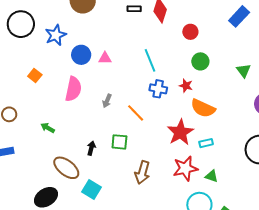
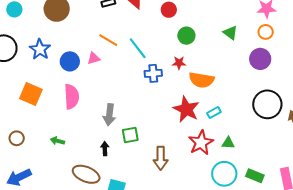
orange square: (35, 76) -> (31, 94), size x1.6
gray arrow: (107, 101) -> (109, 115), moved, size x1.5
orange line: (136, 113) -> (108, 40), moved

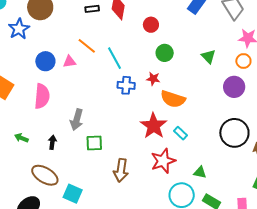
blue star: (40, 49) -> (19, 29), moved
cyan rectangle: (214, 113) -> (180, 133), turned 64
green triangle: (228, 143) -> (200, 172), moved
black arrow: (105, 149) -> (52, 142), moved

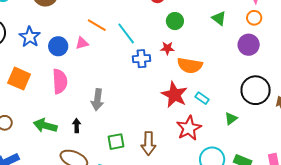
blue star: (19, 29) -> (30, 37), moved
green arrow: (21, 138) -> (45, 126), size x1.6
green square: (94, 143) -> (116, 142), moved
green triangle: (200, 172) -> (231, 119), moved, turned -40

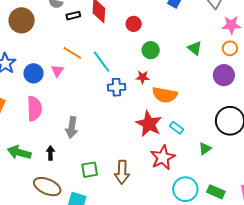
pink triangle: (82, 43) -> (57, 71), turned -40

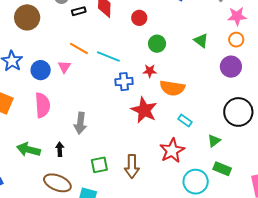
cyan line: (102, 62) -> (108, 57), turned -30
red star: (149, 124) -> (144, 110), moved
green rectangle: (216, 192) -> (222, 169), moved

